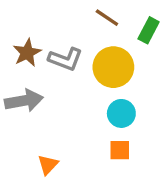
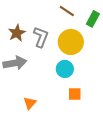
gray L-shape: (65, 59) -> (41, 37), turned -90
cyan circle: (121, 113) -> (65, 69), moved

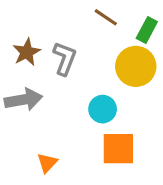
yellow circle: (71, 42) -> (136, 66), moved
orange square: (75, 94) -> (118, 149), size x1.6

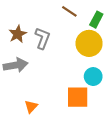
cyan circle: (103, 109) -> (93, 77), moved

